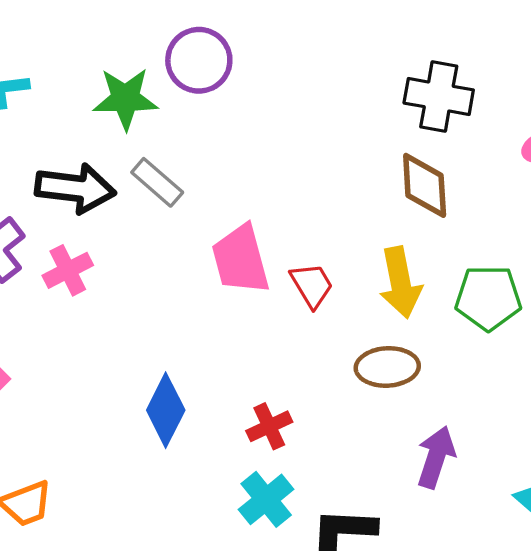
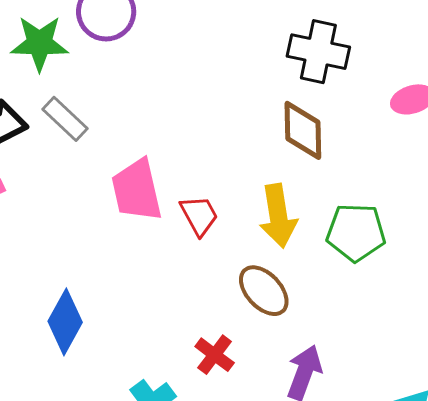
brown ellipse: (387, 367) -> (264, 291), turned 48
red cross: (269, 426) -> (215, 355), moved, turned -30

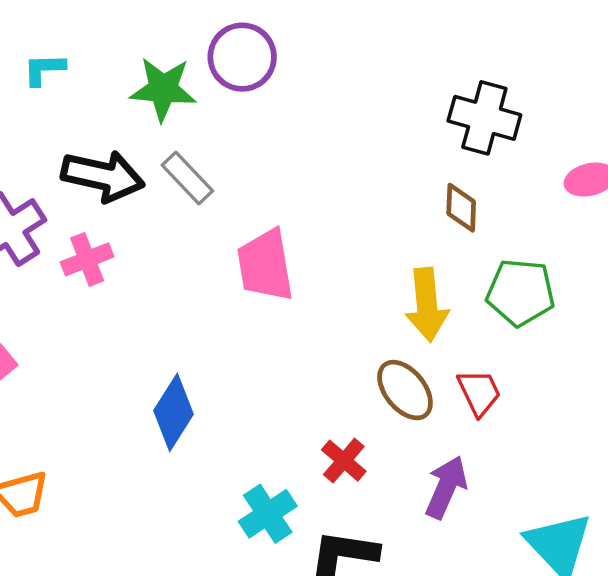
brown diamond: (303, 130) -> (461, 208), size x0.7
red trapezoid: (199, 215) -> (479, 392), moved
green pentagon: (356, 232) -> (521, 292), moved

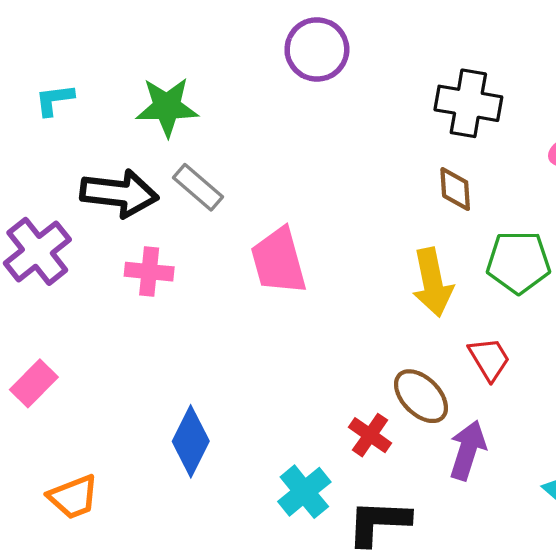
purple circle: (242, 57) -> (317, 49), moved
pink cross: (87, 259) -> (149, 272), moved, turned 33
brown ellipse: (405, 390) -> (421, 396), moved
blue diamond: (174, 412) -> (191, 441), moved

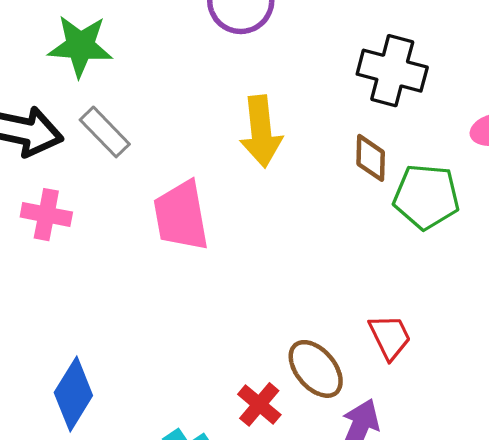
green pentagon: (518, 262) -> (426, 197), moved
yellow arrow: (432, 282) -> (261, 131), moved

